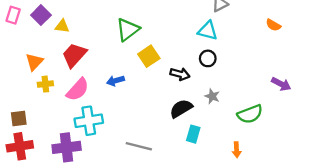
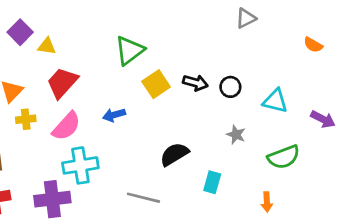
cyan triangle: (208, 31) -> (275, 101), moved
black arrow: (180, 74) -> (195, 83), moved
black semicircle: (181, 108) -> (174, 154), moved

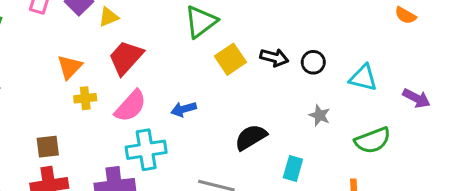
yellow triangle: (47, 46) -> (109, 17), turned -30
blue arrow: (114, 115) -> (184, 109), moved

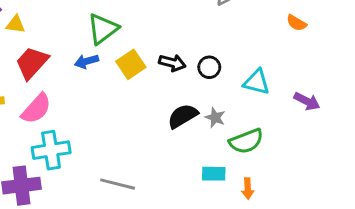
yellow triangle: (109, 17) -> (16, 24), turned 30
blue arrow: (184, 109) -> (87, 61), moved
black semicircle: (251, 137) -> (183, 116), moved
green semicircle: (373, 140) -> (246, 141), moved
cyan rectangle: (293, 169) -> (214, 174), moved, turned 75

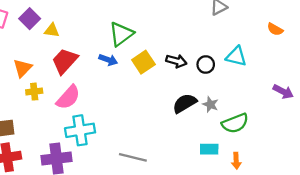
blue arrow: (87, 61) -> (108, 60), turned -144
cyan triangle: (257, 82) -> (236, 56), moved

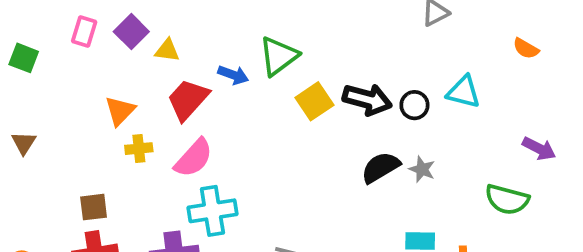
blue arrow: (108, 60) -> (233, 75), moved
black arrow: (176, 61) -> (367, 99), size x1.4
green semicircle: (235, 123) -> (507, 200), moved, turned 36

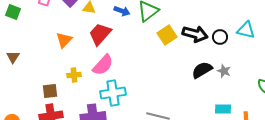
blue arrow: (233, 75) -> (122, 11), moved
yellow cross: (139, 149) -> (74, 75), moved

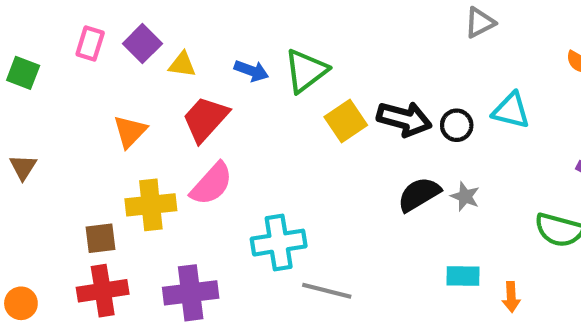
yellow cross: (74, 75) -> (151, 205), size x1.6
cyan cross: (113, 93) -> (279, 243), moved

